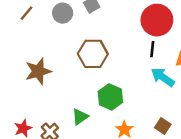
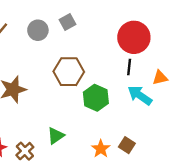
green hexagon: (110, 97) -> (96, 98), moved
brown square: (163, 126) -> (127, 145), moved

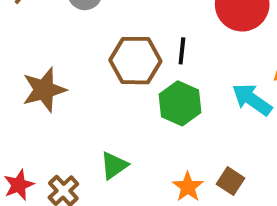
black line: (129, 67) -> (182, 51), moved

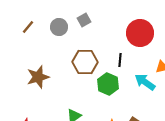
black line: (182, 51) -> (120, 60), moved

